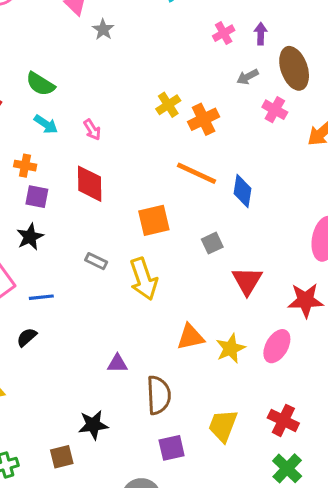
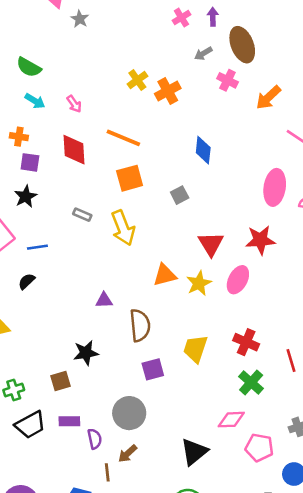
orange line: (196, 173) -> (123, 138), moved
red triangle: (247, 281) -> (211, 244), moved

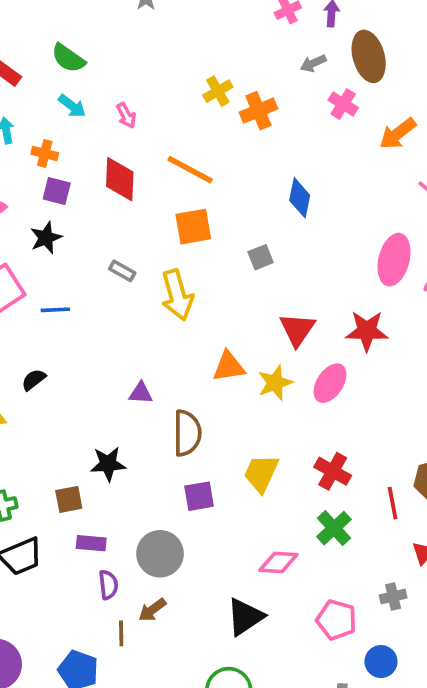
black semicircle: (27, 281) -> (34, 380), moved
pink diamond: (231, 420) -> (278, 562), moved
purple rectangle: (69, 421) -> (91, 543), moved

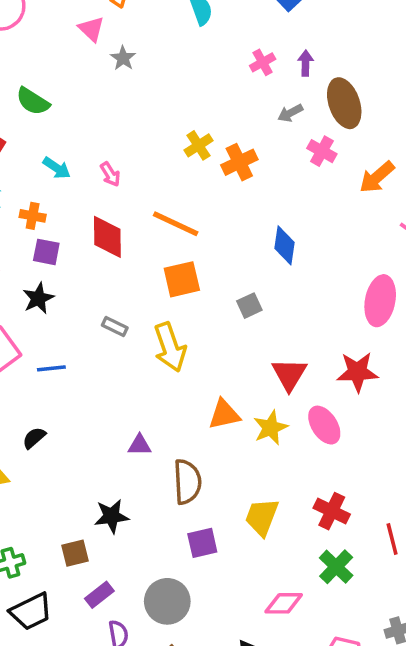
green semicircle: (68, 58) -> (33, 101), moved
pink ellipse: (330, 383) -> (324, 425), turned -63
purple rectangle: (91, 543) -> (99, 595), turned -40

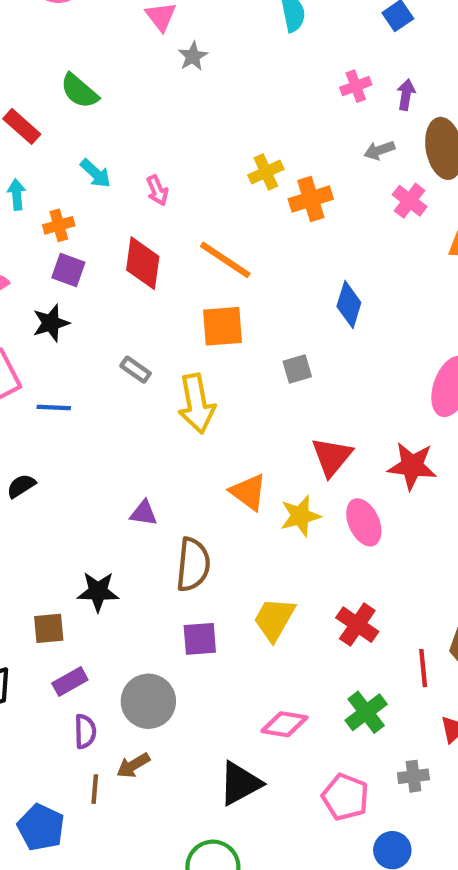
orange cross: (33, 216) -> (59, 225), turned -35
orange triangle: (224, 414) -> (248, 492), turned 40
green cross: (336, 567) -> (366, 712), moved

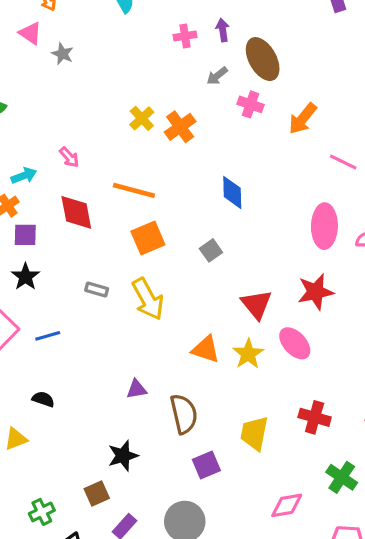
pink cross: (356, 86) -> (185, 36), turned 30
cyan arrow: (96, 173) -> (24, 176), moved, turned -45
black semicircle: (21, 486) -> (43, 399), turned 70

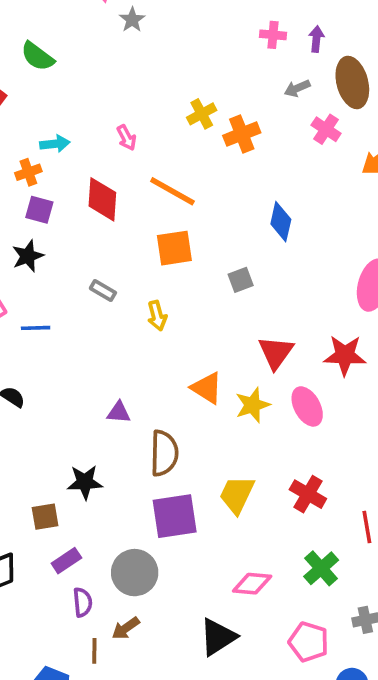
pink arrow: (69, 157) -> (126, 138), moved
yellow arrow: (148, 299) -> (157, 316), size x0.6
purple square: (206, 465) -> (175, 516), size x1.5

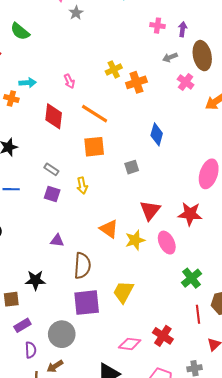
orange cross: (28, 172) -> (11, 98), turned 32
purple square: (39, 210) -> (52, 194), moved
red cross: (308, 494) -> (163, 336), moved
green cross: (321, 568) -> (191, 278), moved

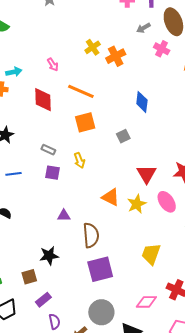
yellow trapezoid: (123, 292) -> (151, 254), moved
gray circle: (62, 334) -> (101, 312), moved

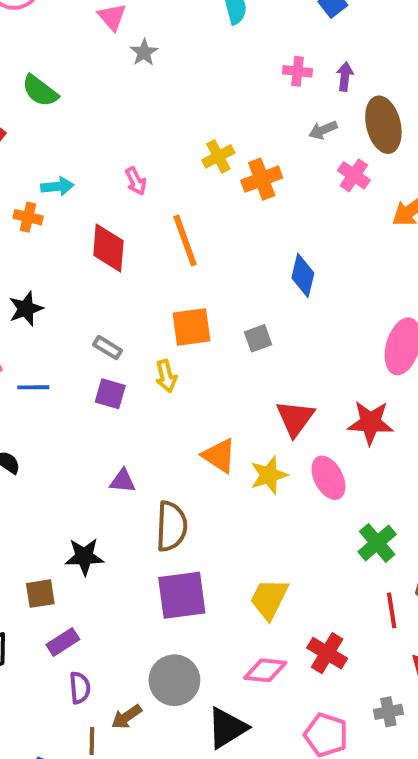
orange line: (81, 91) -> (185, 240), turned 40
orange square: (85, 122) -> (191, 327), moved
yellow trapezoid: (151, 254) -> (269, 599), moved

